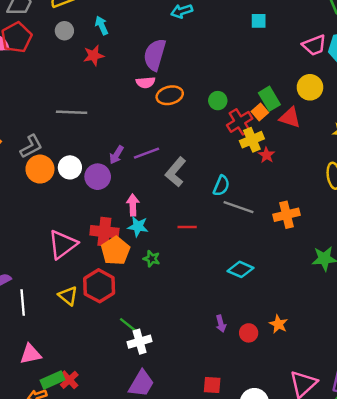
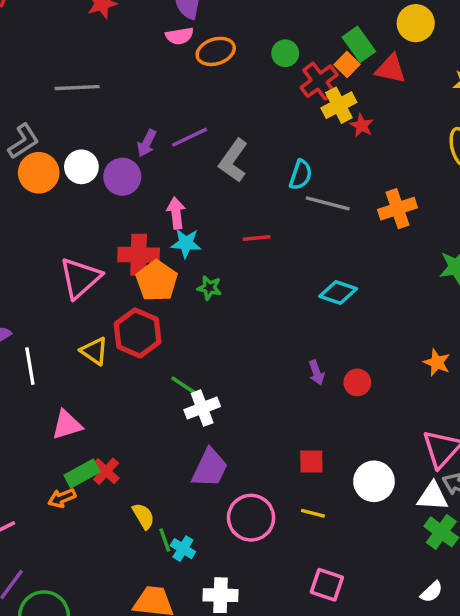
orange star: (278, 324) -> (437, 363), moved
pink triangle: (31, 354) -> (67, 425), moved

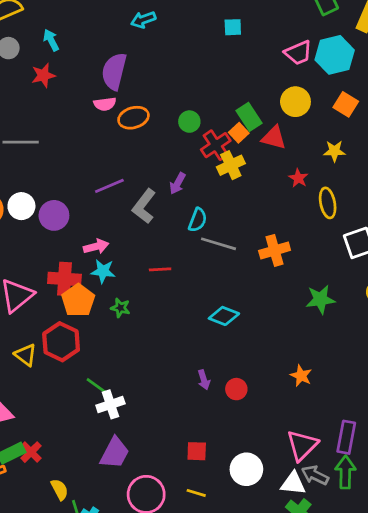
red star: (362, 125) -> (298, 178), moved
purple arrow: (147, 143) -> (178, 183), moved
pink arrow: (176, 213) -> (96, 247), turned 80

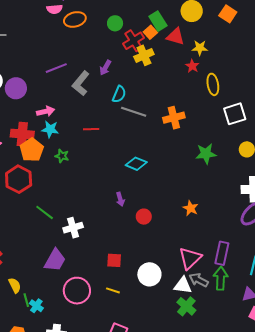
yellow star: (334, 151) -> (200, 48), moved
purple arrow: (204, 380) -> (120, 199), moved
white cross: (110, 404) -> (73, 228), moved

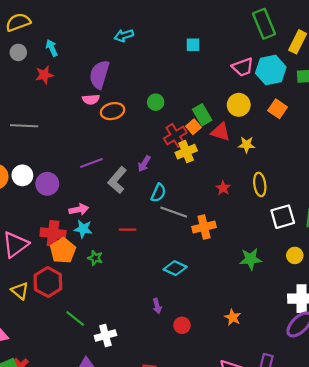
green circle: (115, 23) -> (156, 102), moved
red star: (192, 66) -> (223, 188), moved
orange cross: (174, 118) -> (204, 227), moved

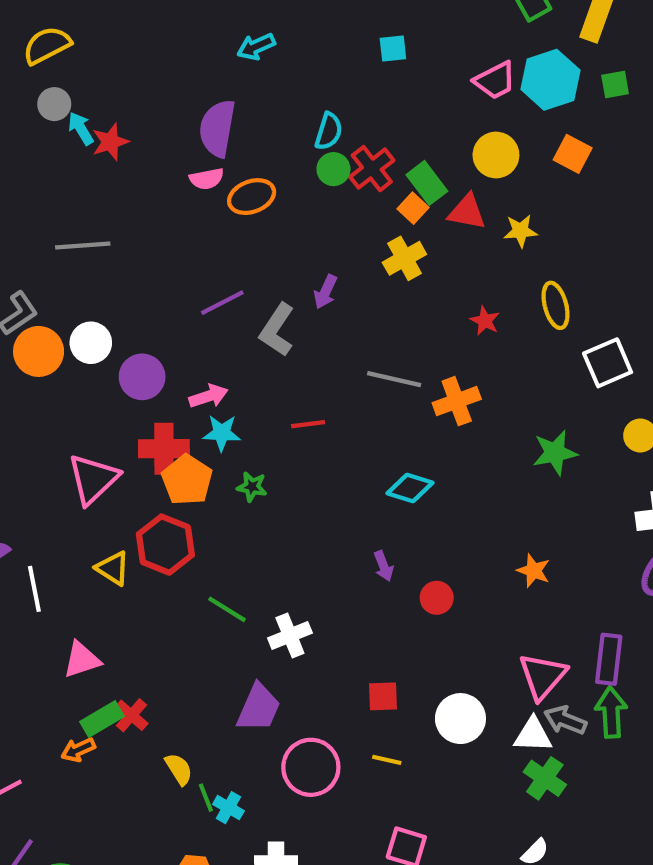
cyan arrow: (52, 48) -> (81, 128), moved
red cross: (175, 135) -> (372, 169), moved
purple circle: (47, 184) -> (142, 377), moved
cyan semicircle: (158, 193) -> (329, 131), moved

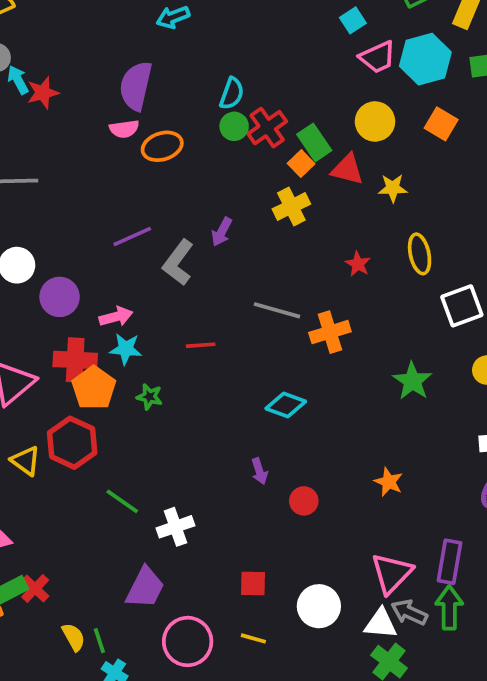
cyan square: (393, 49) -> (353, 20), moved, turned -30
green star: (555, 453) -> (412, 381), turned -30
green line: (206, 798) -> (99, 641), moved

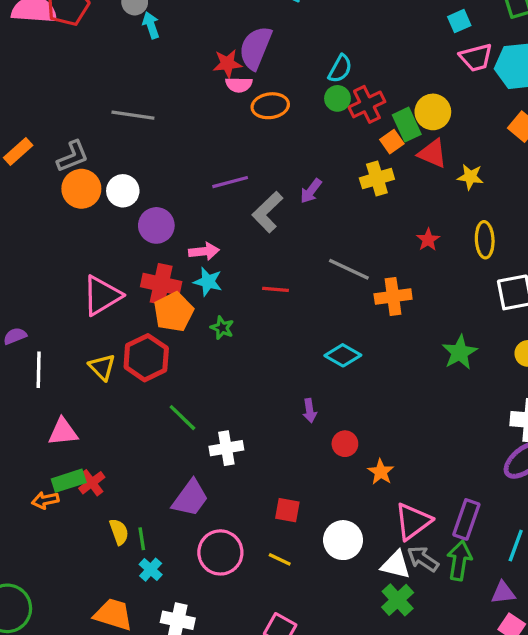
red star: (43, 93) -> (227, 64), moved
yellow circle: (375, 121) -> (433, 112), moved
orange star: (389, 482) -> (381, 472), moved

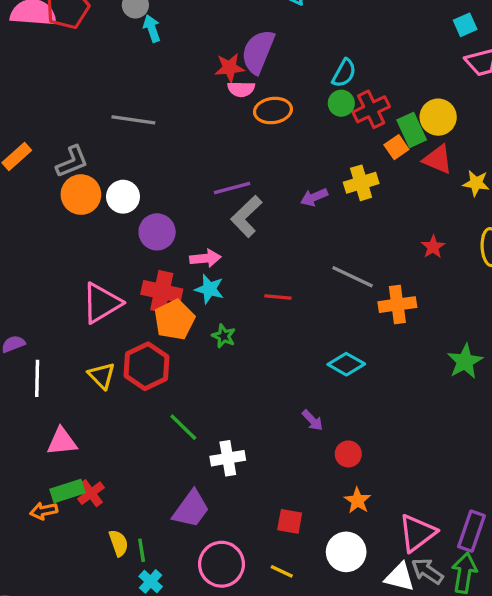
yellow cross: (377, 179) -> (361, 183), moved
purple arrow: (311, 191) -> (314, 197), turned 30
gray L-shape: (267, 212) -> (246, 216), moved
purple arrow: (310, 411) -> (312, 420), turned -35
orange star: (381, 472) -> (358, 500), moved

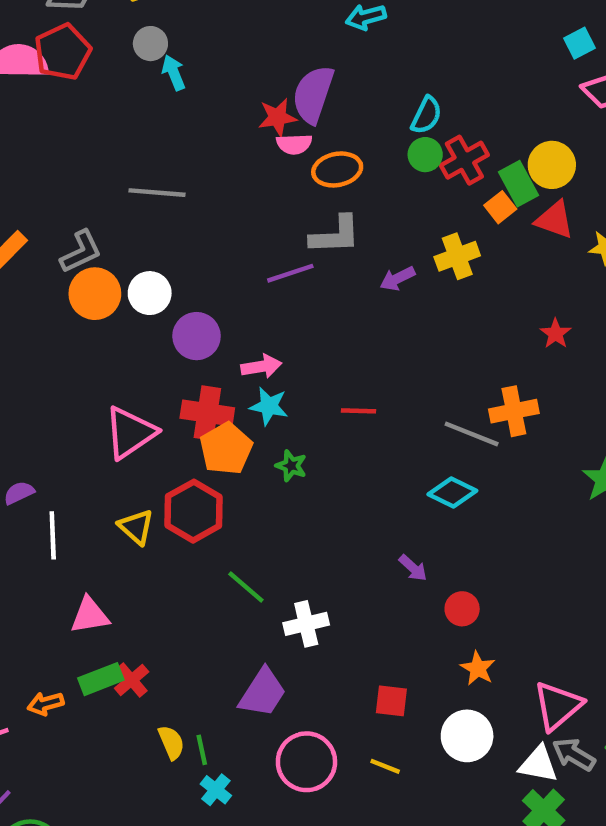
gray L-shape: (246, 216) -> (335, 235), moved, turned -135
gray line: (353, 277) -> (472, 434), moved
orange arrow: (44, 511) -> (46, 704), moved

